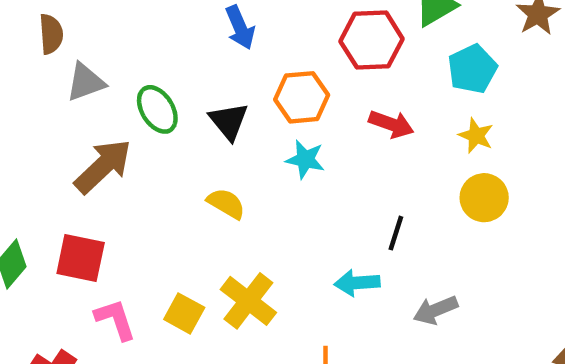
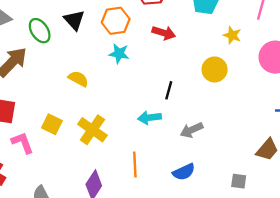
black triangle: (229, 121) -> (74, 20), moved
yellow star: (476, 136) -> (232, 35), moved
yellow square: (184, 313) -> (52, 124), moved

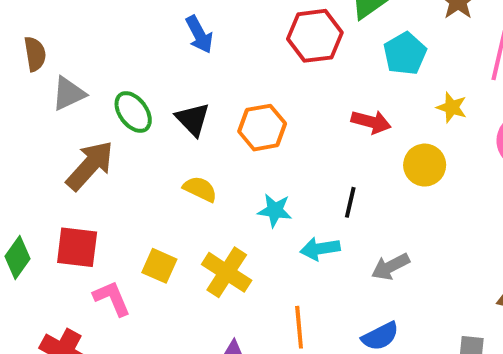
black triangle: (74, 20) -> (193, 119), moved
orange hexagon: (116, 21) -> (262, 128), moved
red arrow: (164, 33) -> (371, 122), moved
cyan star: (119, 54) -> (275, 210), moved

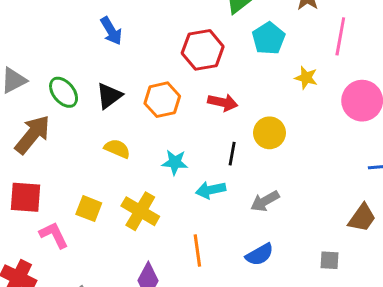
red hexagon: (315, 36) -> (203, 50), moved
black triangle: (193, 119) -> (109, 96), turned 40
red arrow: (371, 122) -> (223, 102), moved
yellow circle: (425, 165) -> (269, 133), moved

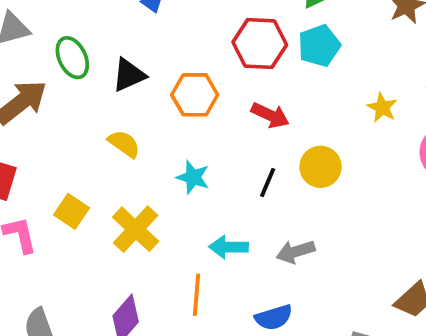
cyan pentagon: (269, 38) -> (319, 46), moved
cyan arrow: (211, 190) -> (229, 247), moved

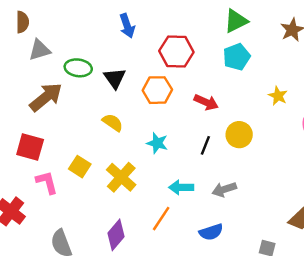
red hexagon: (260, 44) -> (176, 51), moved
green ellipse: (72, 58) -> (78, 68), turned -55
black triangle: (129, 75) -> (115, 78), turned -40
orange line: (196, 295) -> (161, 219), turned 30

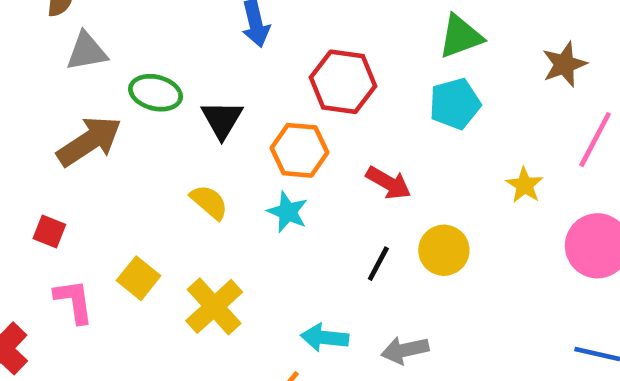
cyan star: (157, 143) -> (288, 212), moved
red square: (30, 147) -> (49, 231), size x0.6

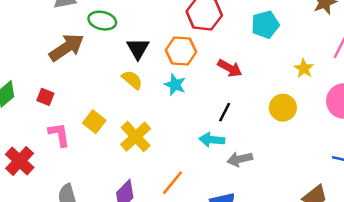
black triangle: (222, 119) -> (138, 49), moved
yellow circle: (444, 250) -> (283, 108), moved
cyan arrow: (325, 338) -> (212, 140), moved

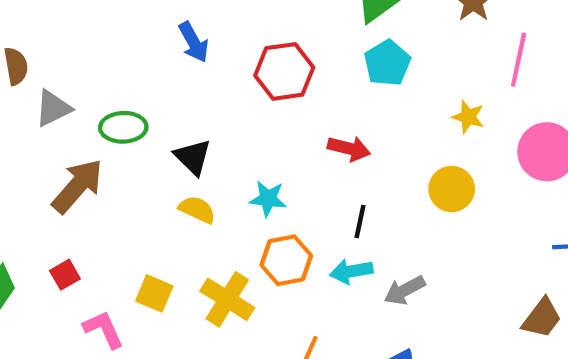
orange hexagon: (181, 51) -> (286, 260), moved
red square: (45, 97) -> (65, 275), turned -36

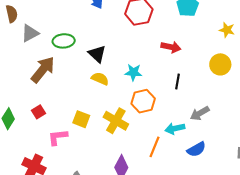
cyan arrow: (351, 271) -> (175, 128), moved
pink L-shape: (104, 329) -> (58, 137), turned -70

